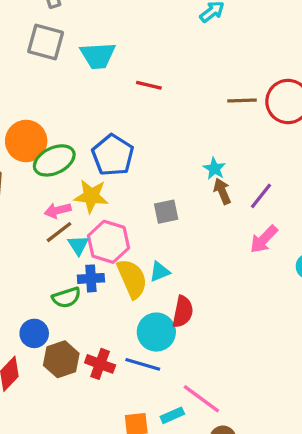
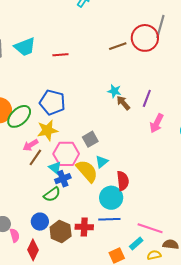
gray square: (166, 212) -> (90, 139), moved
cyan triangle: (78, 245) -> (55, 168), moved

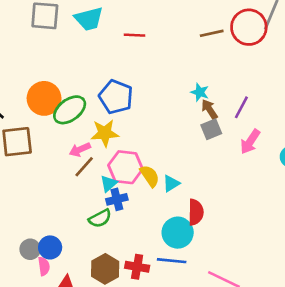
gray square: (90, 139) -> (211, 129), moved
cyan triangle: (55, 168) -> (109, 184), turned 32
yellow semicircle: (87, 171) -> (150, 176), moved, size x0.7
blue circle: (40, 222) -> (50, 247), moved

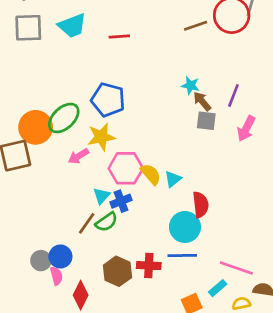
orange circle: (44, 98) -> (36, 127), moved
gray square: (211, 129) -> (206, 121), turned 36
brown line: (84, 167) -> (87, 223), moved
cyan triangle: (109, 184) -> (101, 196), moved

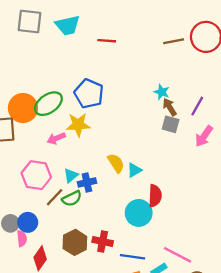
pink hexagon: (126, 168) -> (36, 175), moved
blue line: (182, 255) -> (133, 257), moved

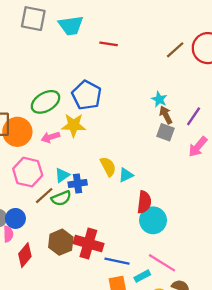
brown line: (174, 41) -> (175, 50), turned -36
orange circle: (23, 108) -> (17, 132), moved
cyan circle: (139, 213) -> (153, 220), moved
red cross: (103, 241) -> (88, 243), size x1.4

